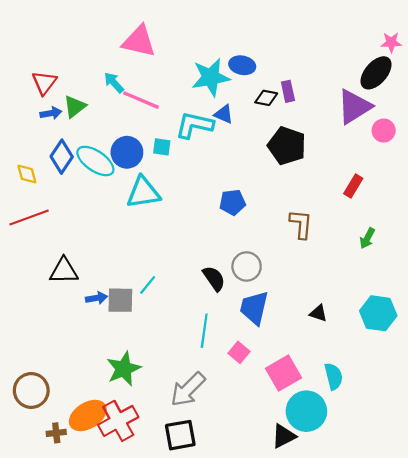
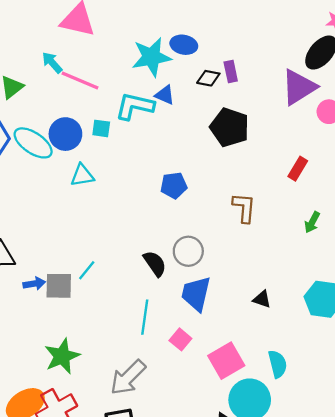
cyan triangle: (143, 193) -> (82, 175), size x0.7

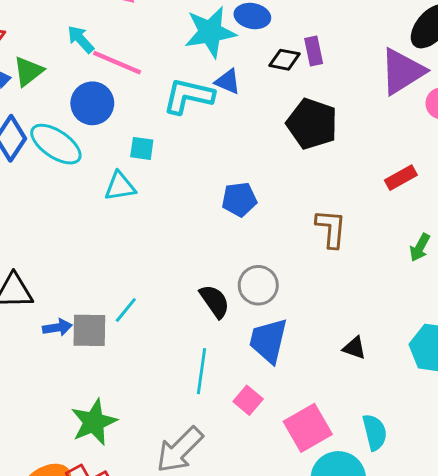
cyan square: (101, 128) -> (142, 148), moved
blue circle: (65, 134) -> (92, 103), moved
red rectangle: (298, 169) -> (401, 178), turned 30

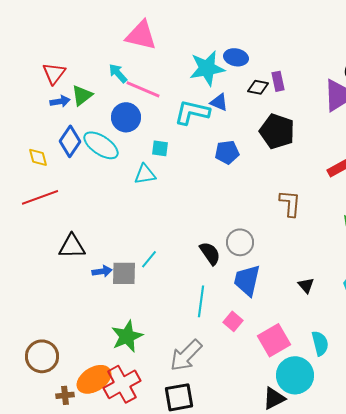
blue pentagon: (239, 199) -> (227, 152), moved
black triangle: (354, 348) -> (306, 285), turned 30

